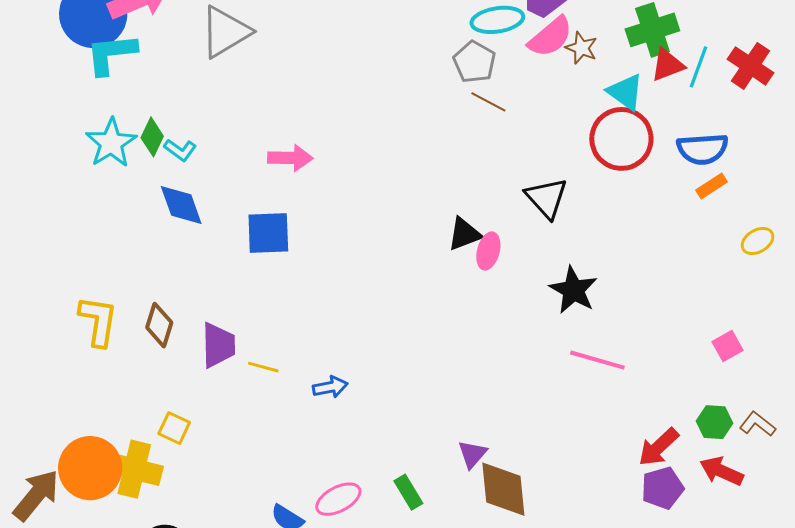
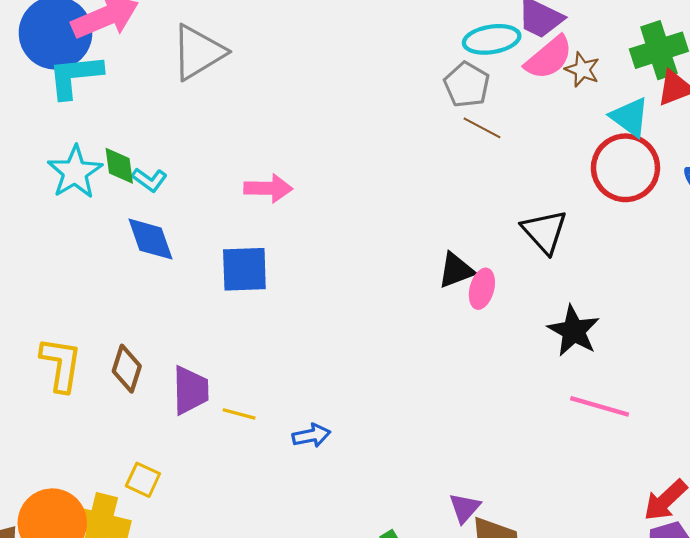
green diamond: (152, 137) -> (119, 166), turned -33

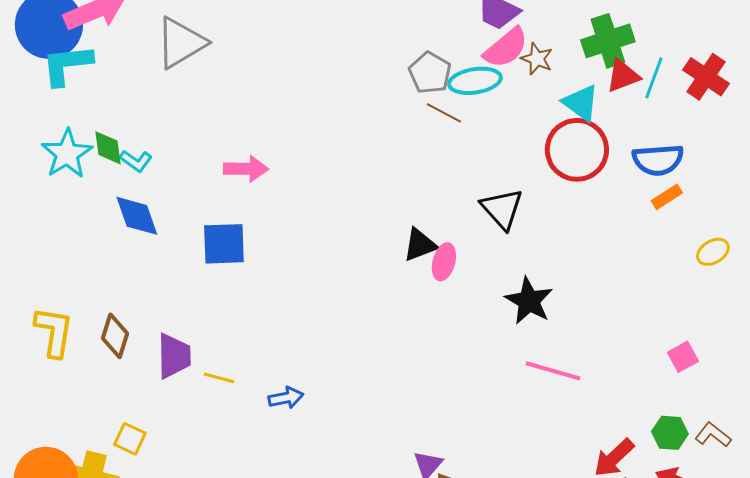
cyan ellipse: (492, 39) -> (475, 81), moved

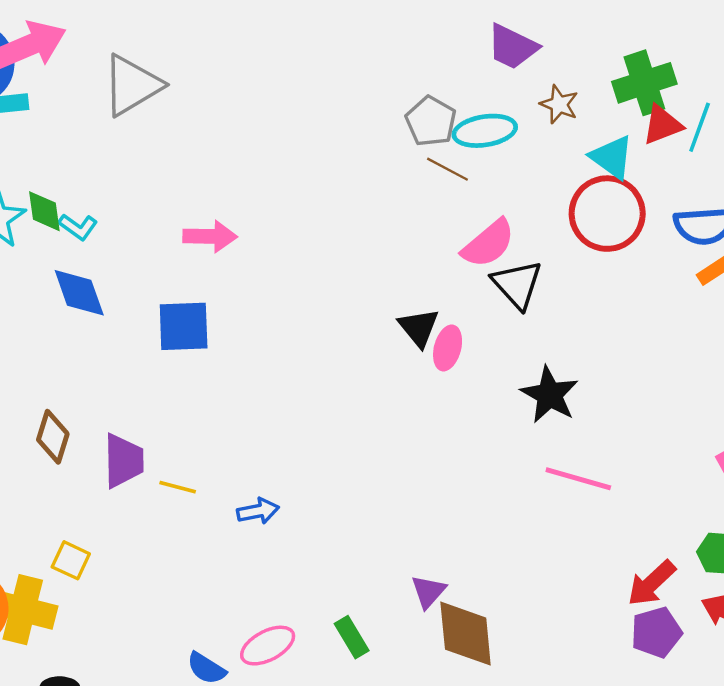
pink semicircle: (506, 48) -> (488, 244), moved
black triangle: (420, 245) -> (419, 328), turned -48

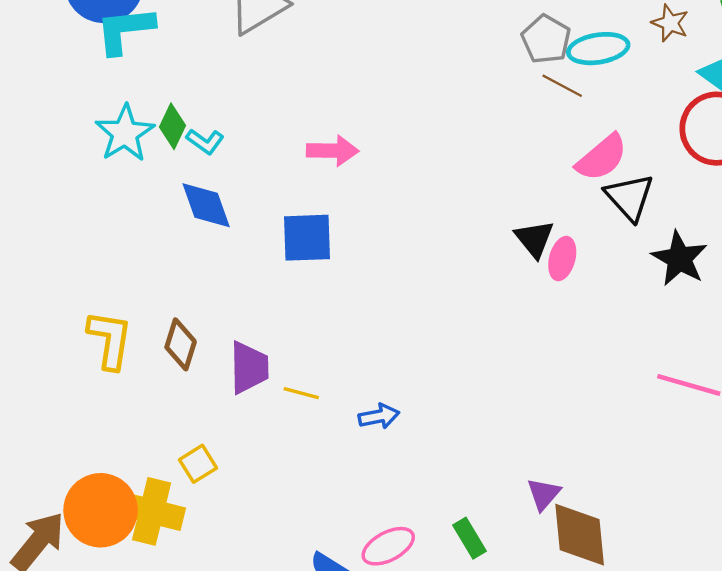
green diamond: (44, 211) -> (172, 126), turned 33
black star: (550, 395) -> (679, 259), moved
yellow square: (71, 560) -> (198, 464), turned 33

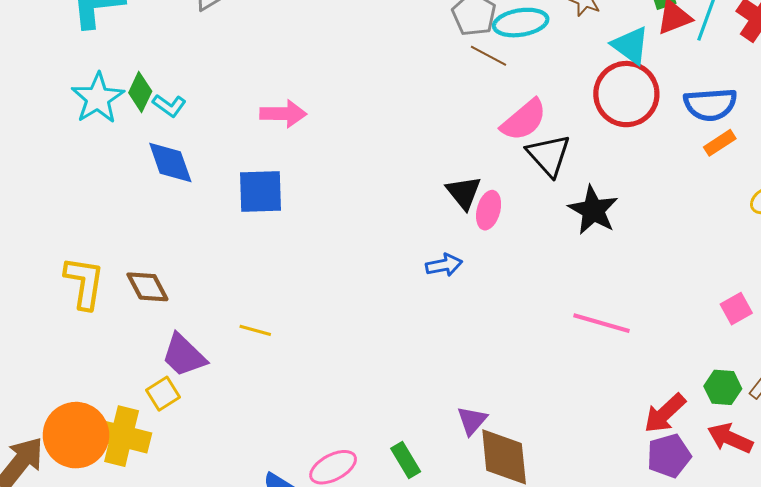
brown diamond: (181, 344) -> (147, 287), turned -45
purple trapezoid: (249, 368) -> (184, 355), moved, turned 135
blue arrow: (379, 416) -> (444, 265), moved

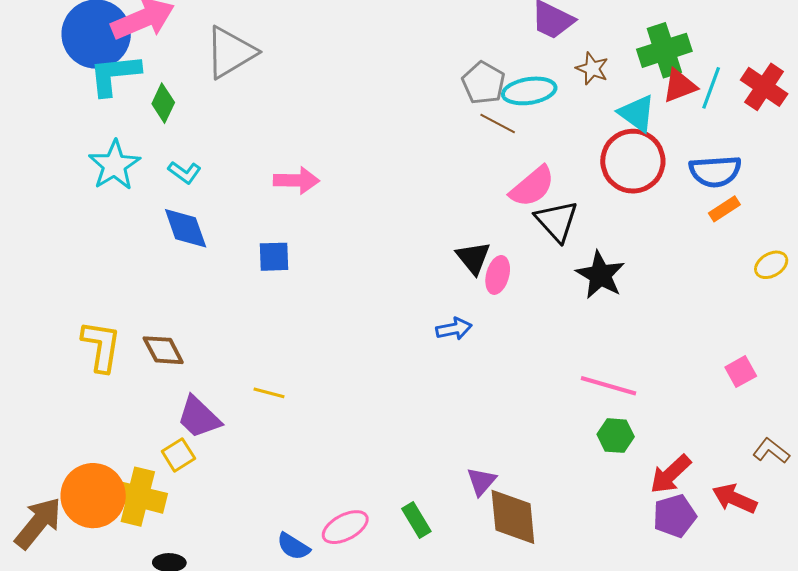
green diamond: (140, 92) -> (163, 103), moved
blue square: (260, 191) -> (274, 257), size x0.7
green hexagon: (723, 387) -> (616, 436), moved

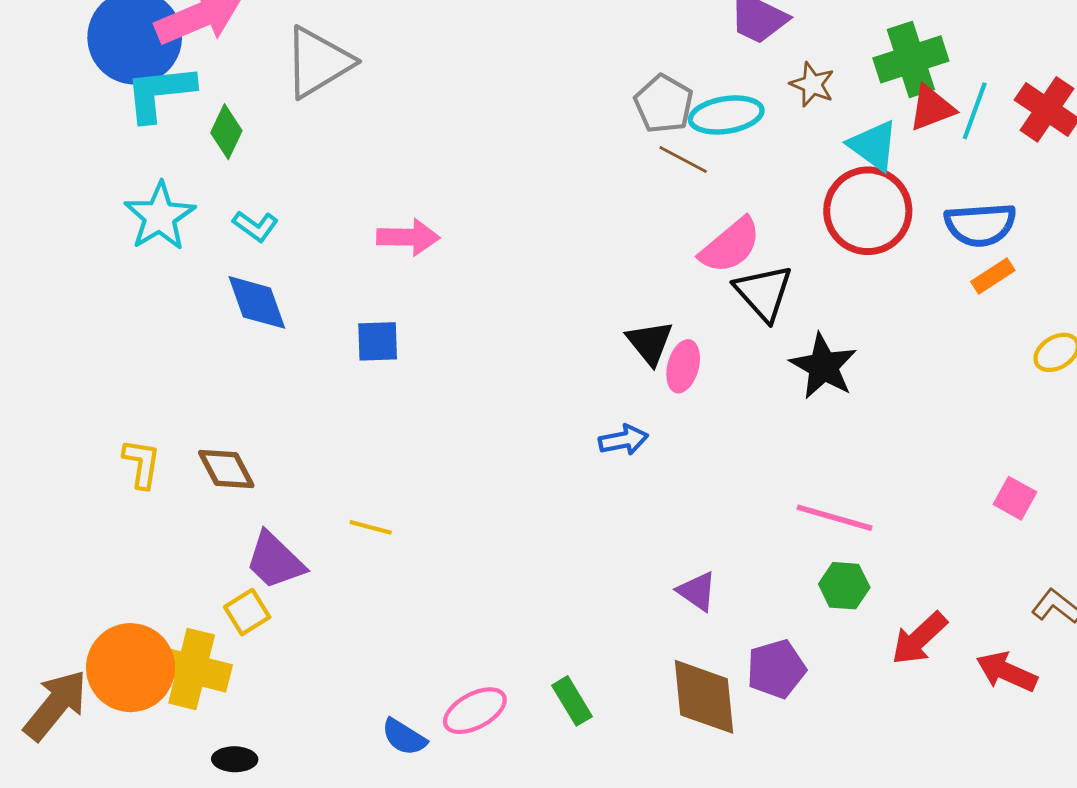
yellow L-shape: (101, 346) -> (142, 463), size x0.7
pink square: (741, 372) -> (1015, 498), turned -32
purple triangle: (481, 481) -> (697, 591), moved, turned -36
purple pentagon: (675, 516) -> (776, 669), moved

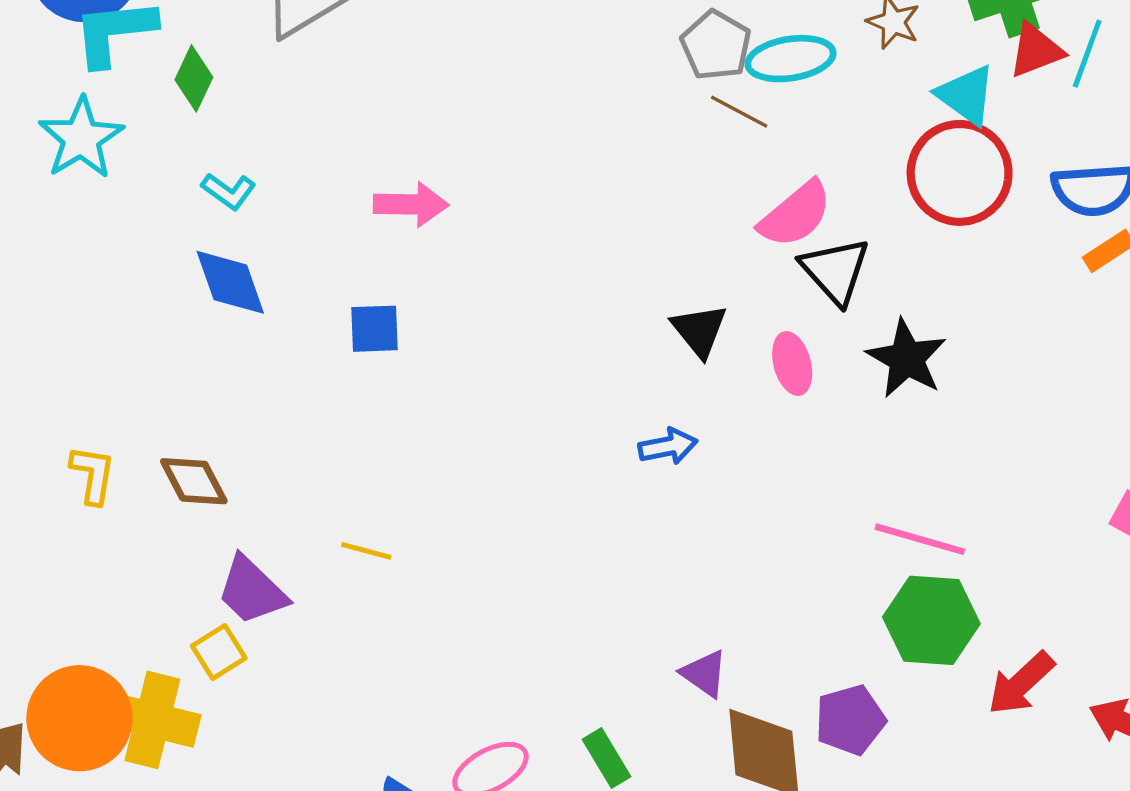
cyan star: (160, 216) -> (81, 138), moved
pink ellipse: (683, 366) -> (792, 364), moved, turned -30
green hexagon: (844, 586) -> (931, 620), size x1.6
purple triangle: (697, 591) -> (704, 673), moved

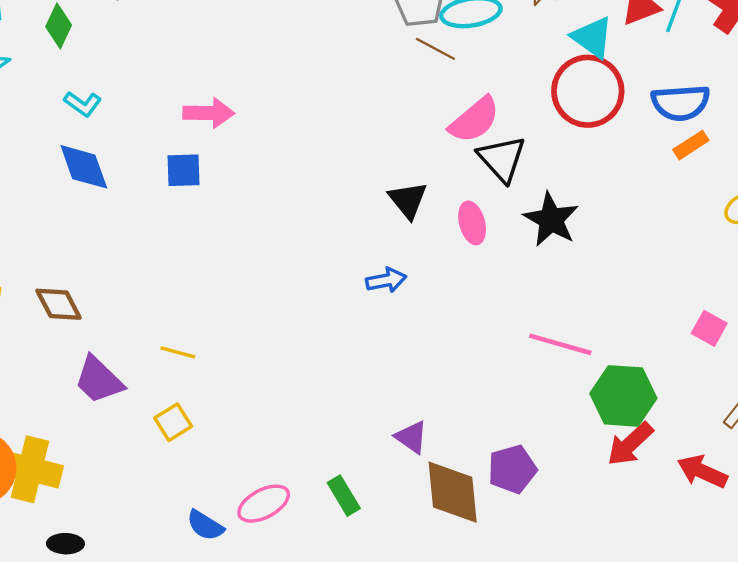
blue square: (374, 329) -> (183, 170), moved
green hexagon: (931, 620) -> (623, 396), moved
yellow square: (219, 652) -> (173, 422), moved

